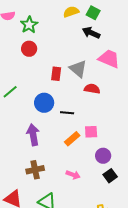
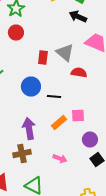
purple arrow: (33, 135) -> (29, 129), moved

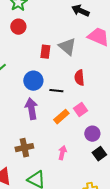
red semicircle: (79, 73) -> (79, 78), moved, turned -105
pink square: (78, 116) -> (80, 110), turned -32
purple arrow: (29, 129) -> (31, 109), moved
pink arrow: (60, 159) -> (62, 153), turned -96

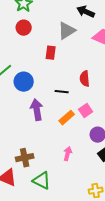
gray triangle: (67, 47) -> (67, 31), moved, turned 48
blue circle: (33, 81) -> (24, 82), moved
brown cross: (24, 148) -> (25, 158), moved

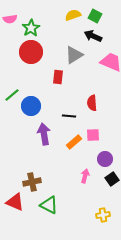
red circle: (24, 28) -> (31, 52), size x1.5
pink square: (86, 111) -> (93, 135), turned 32
pink arrow: (68, 154) -> (85, 176), moved

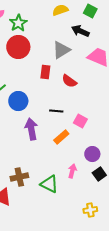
green square: (95, 16) -> (90, 11), moved
red semicircle: (92, 103) -> (69, 81), moved, turned -49
pink square: (93, 135) -> (80, 121), moved, turned 32
green triangle: (49, 205) -> (49, 184), moved

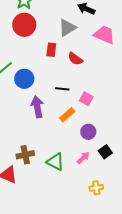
purple circle: (92, 154) -> (88, 132), moved
pink arrow: (72, 171) -> (83, 158), moved, turned 32

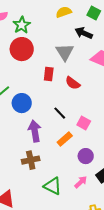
gray triangle: (67, 28) -> (65, 52), turned -30
black line: (62, 89) -> (60, 113), turned 40
brown cross: (25, 155) -> (31, 160), moved

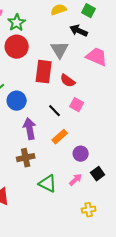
red rectangle: (49, 74) -> (44, 72), size x1.6
pink square: (84, 123) -> (77, 105), moved

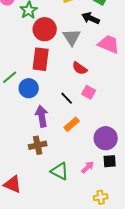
red circle: (17, 47) -> (45, 29), moved
red rectangle: (44, 72) -> (41, 59), moved
purple circle: (81, 154) -> (106, 138), moved, size x1.5
black square: (98, 174) -> (110, 161), turned 32

